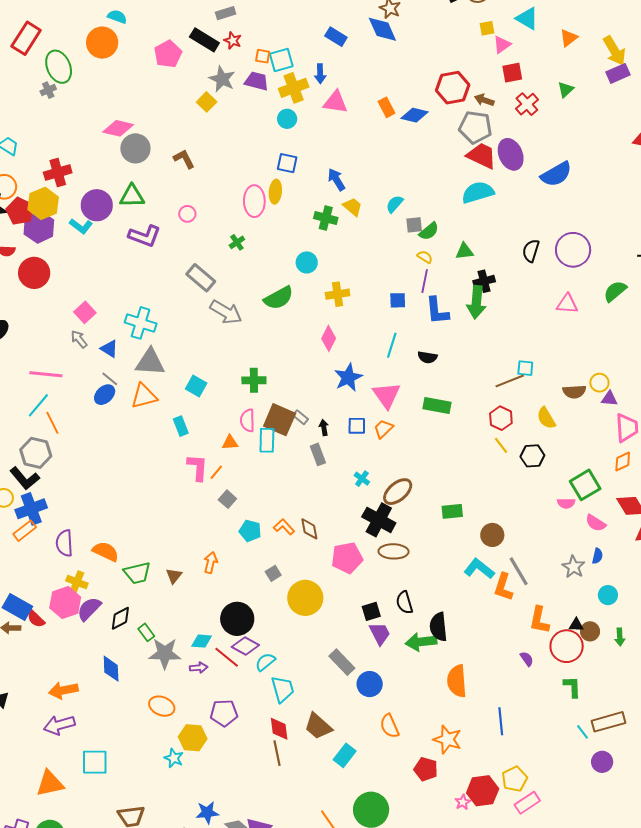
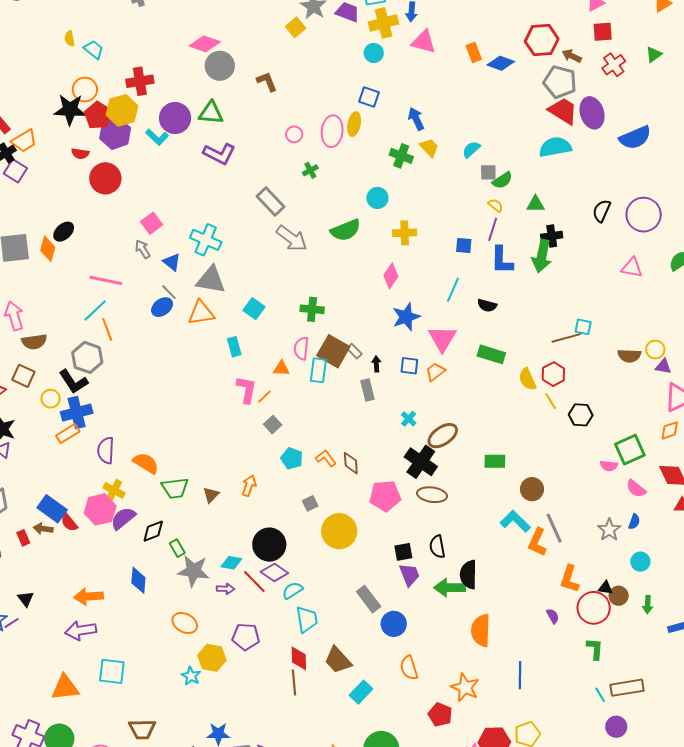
pink circle: (187, 214) -> (294, 134), moved
yellow semicircle: (546, 418) -> (527, 379), moved

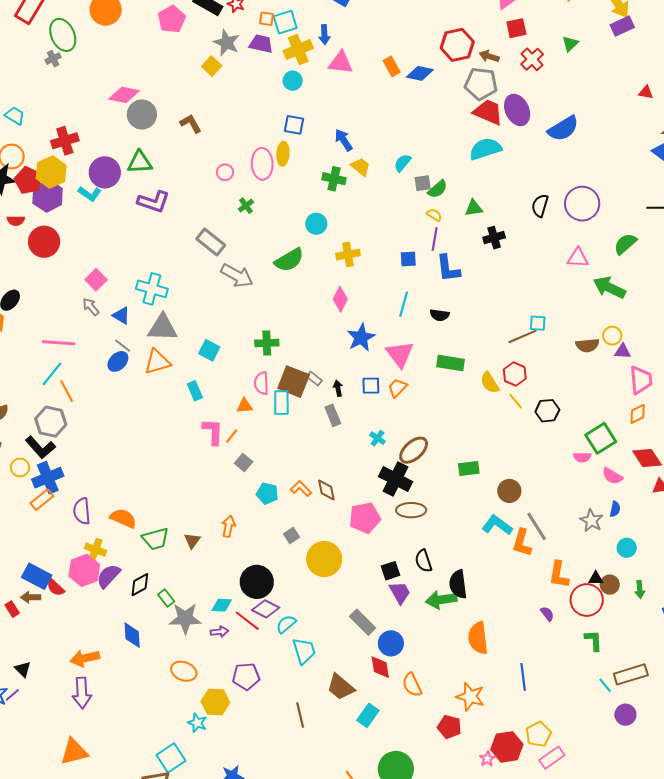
green arrow: (542, 256) -> (609, 288), moved, turned 112
purple arrow: (81, 631) -> (82, 693), turned -76
red diamond: (299, 658) -> (380, 667), moved
cyan square: (112, 671) -> (171, 758), moved, turned -32

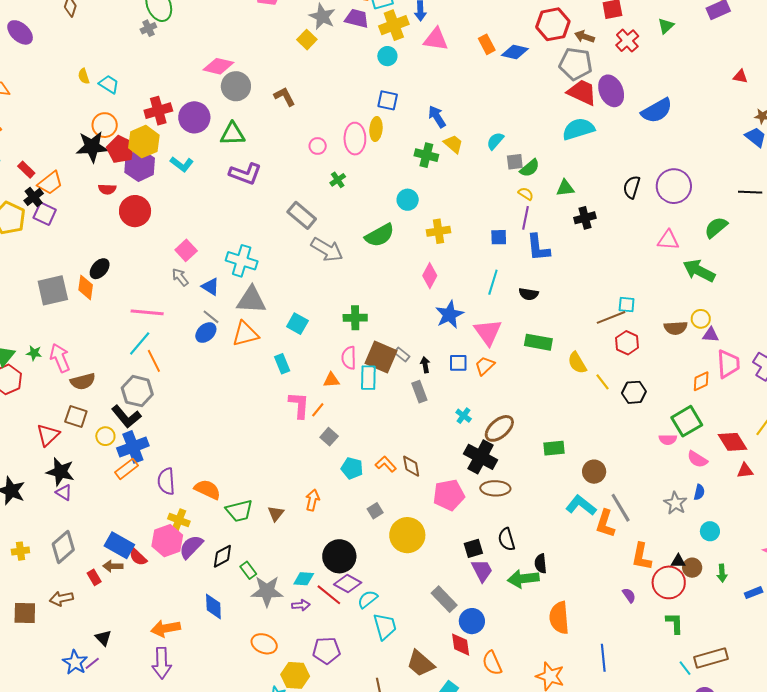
purple circle: (105, 172) -> (194, 117), moved
red hexagon: (515, 374) -> (627, 343), moved
orange diamond: (638, 414) -> (701, 381), moved
black semicircle: (458, 584) -> (541, 564), size x0.7

